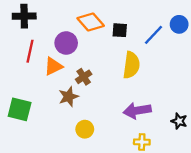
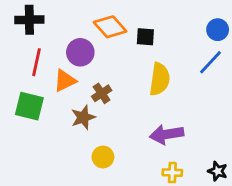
blue line: (154, 35) -> (211, 62), moved
green square: (20, 109) -> (29, 106), moved
black star: (179, 121) -> (218, 171), moved

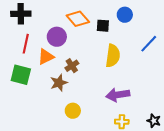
blue circle: (218, 30) -> (125, 15), moved

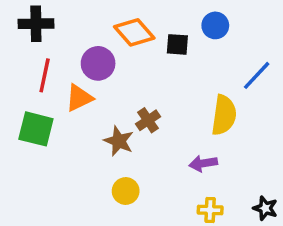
yellow semicircle: (113, 56) -> (224, 115), moved
brown cross: (72, 66) -> (148, 120), moved
brown star: (59, 83) -> (119, 141), moved, turned -30
purple arrow: (118, 95) -> (203, 163), size x0.7

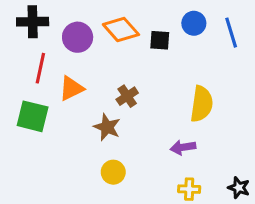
purple circle: (98, 63) -> (78, 37), moved
blue line: (257, 75) -> (231, 33), moved, turned -60
brown cross: (148, 120) -> (127, 96), moved

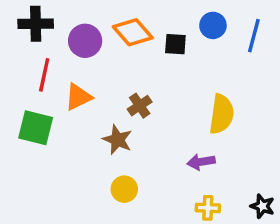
blue line: (231, 33) -> (254, 36), turned 32

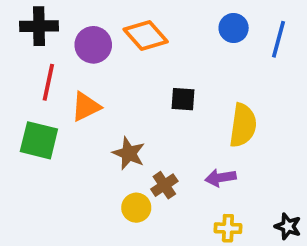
black square: (175, 44) -> (183, 99), moved
brown cross: (140, 106) -> (164, 185), moved

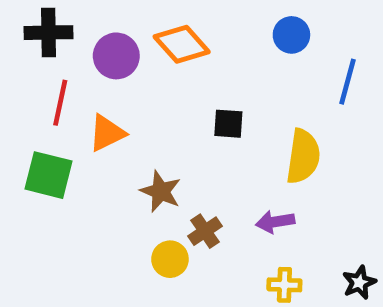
blue line: (278, 39) -> (348, 82), moved
black star: (288, 226) -> (359, 283), turned 30

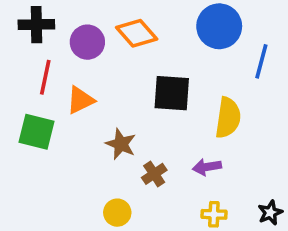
blue circle: (291, 35) -> (219, 26), size x1.6
black square: (228, 124) -> (172, 93), size x1.6
yellow circle: (170, 259) -> (117, 213), moved

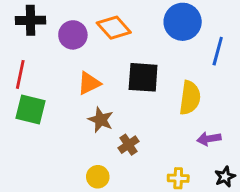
red line: (45, 77) -> (20, 74), moved
orange triangle: (80, 100) -> (89, 83), moved
purple arrow: (207, 167) -> (209, 139), moved

